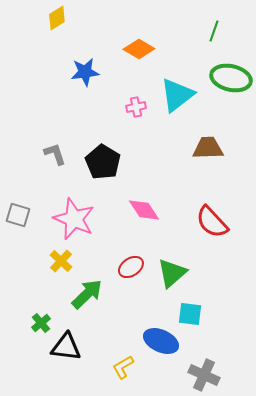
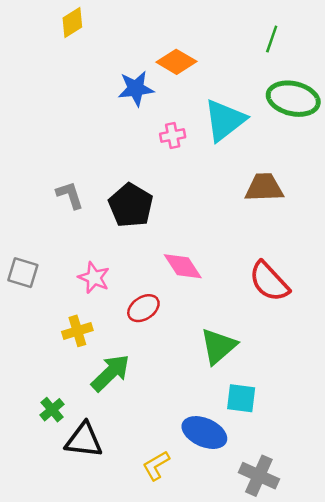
blue star: (85, 72) -> (136, 89), moved
pink star: (74, 219) -> (94, 278), size x0.6
yellow cross: (61, 261) -> (77, 331), turned 30
red ellipse: (131, 267) -> (143, 308), moved

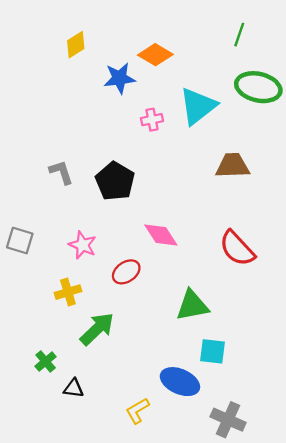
yellow diamond: (72, 23) -> (76, 45), moved
green triangle: (218, 346) -> (192, 305), turned 30
black triangle: (84, 440) -> (74, 388), size x0.6

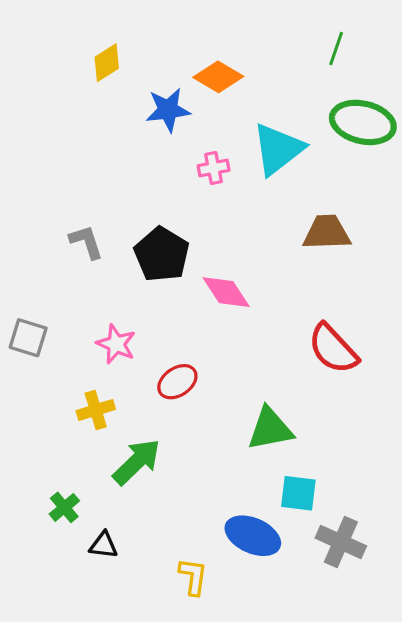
pink diamond: (161, 235) -> (226, 292), moved
yellow L-shape: (137, 411) -> (193, 577), turned 128
gray cross: (228, 420) -> (341, 542), moved

